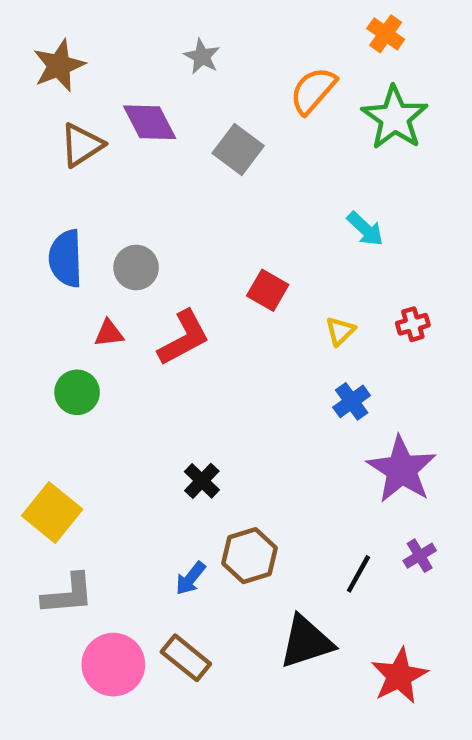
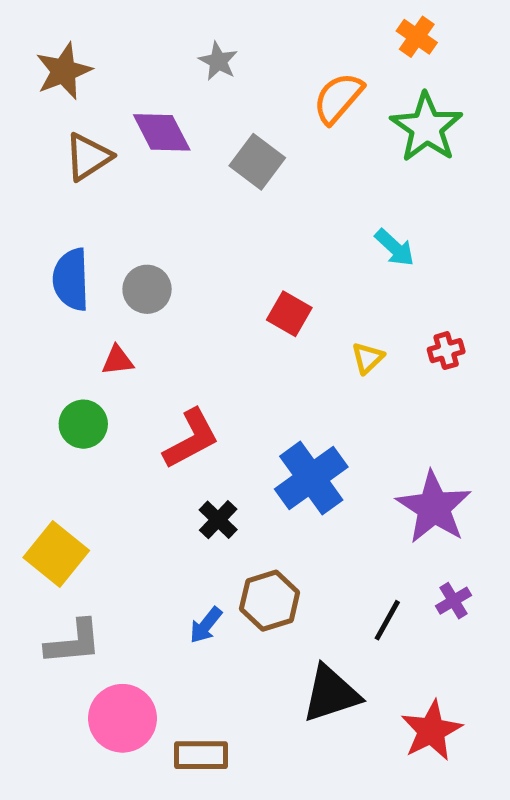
red L-shape: (184, 338) -> (191, 439), moved
blue cross: (352, 401) -> (311, 478), moved, size x1.8
brown rectangle: (186, 658) -> (201, 755), moved, turned -39

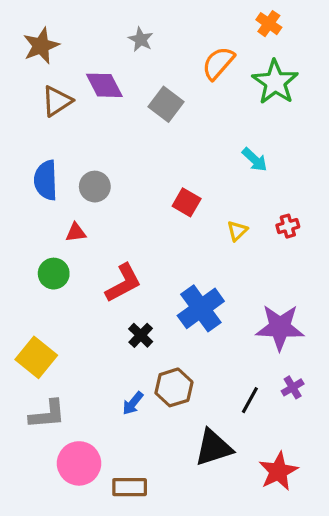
purple star: (434, 507) -> (280, 327), turned -30

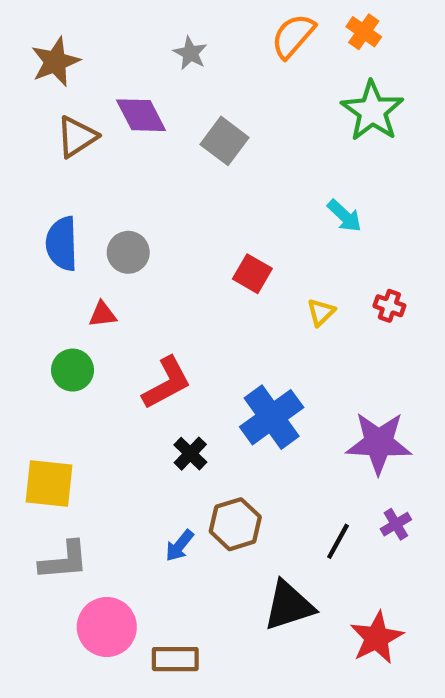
orange semicircle: (218, 63) -> (293, 36), moved
red cross: (288, 226) -> (389, 306), turned 35
yellow square: (36, 357) -> (49, 484), turned -33

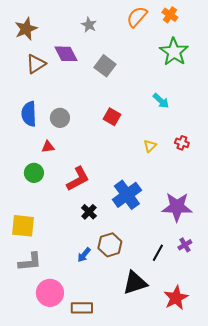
red square: (252, 274) -> (112, 117), moved

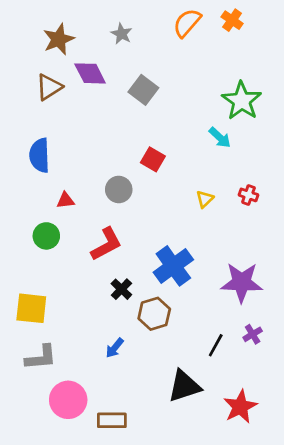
brown star: (26, 29) -> (59, 39), moved
green star: (174, 52) -> (242, 101), moved
gray circle: (60, 118) -> (119, 189), moved
brown hexagon: (110, 245) -> (154, 314), moved

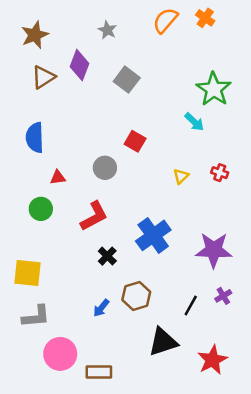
brown star: (59, 39) -> (35, 35), moved
purple diamond: (90, 73) -> (80, 65), turned 48
brown hexagon: (154, 314) -> (136, 296), moved

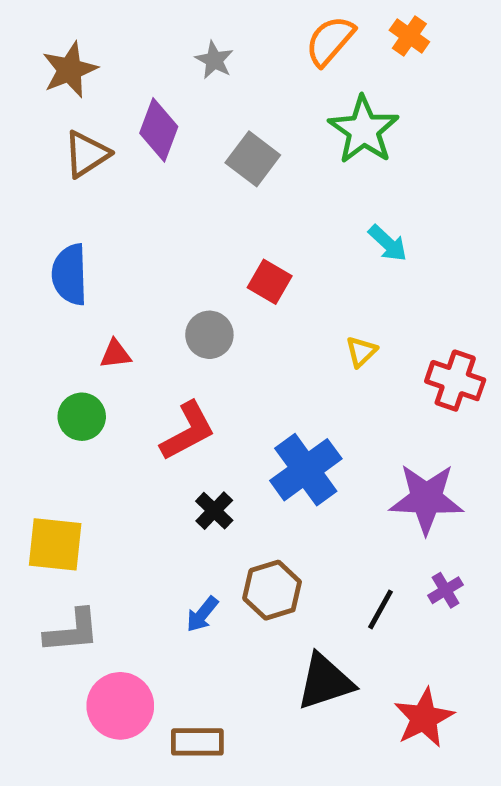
green star: (214, 89) -> (364, 130), moved
red cross: (220, 173) -> (455, 381), moved, size x1.6

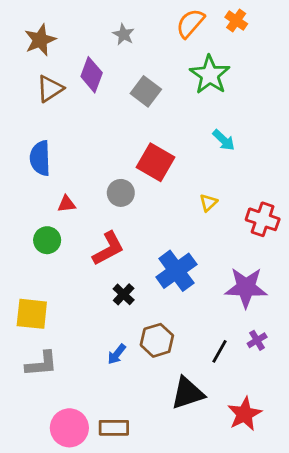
red square: (270, 282) -> (156, 162), size x1.5
pink circle: (120, 706) -> (69, 428), moved

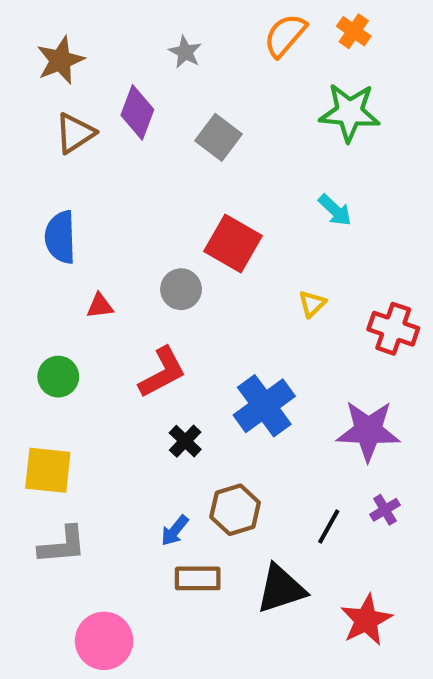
green star: (210, 75) -> (350, 112), moved, turned -30
green circle: (47, 240) -> (58, 377), moved
brown rectangle: (114, 428) -> (198, 578), moved

